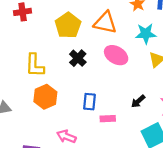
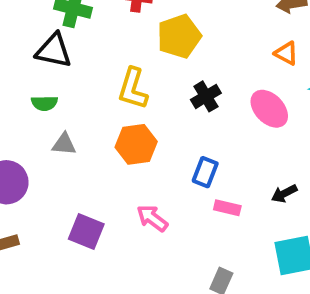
orange triangle: (105, 23) -> (286, 53), moved, size x0.6
yellow pentagon: (68, 25) -> (179, 36), moved

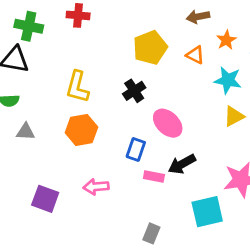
yellow pentagon: (179, 36) -> (150, 48), moved
pink ellipse: (269, 109) -> (168, 123), moved
black arrow: (284, 193) -> (182, 164), moved, size x1.4
pink arrow: (152, 218) -> (96, 187), turned -40

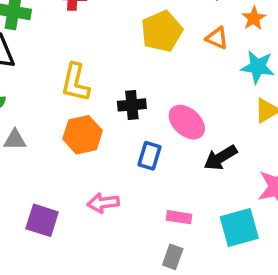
black cross: (134, 91) -> (132, 105), moved, turned 30
black arrow: (182, 164) -> (220, 158), moved
pink rectangle: (154, 176) -> (179, 217), moved

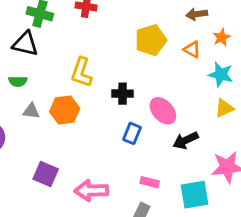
orange hexagon: (83, 135) -> (65, 110), moved
pink arrow: (103, 203) -> (91, 191), moved, size x1.4

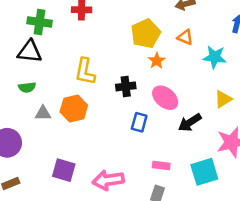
orange star: (222, 37) -> (157, 61), moved
yellow triangle: (224, 108) -> (223, 99), moved

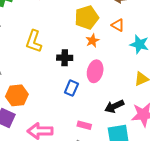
pink ellipse: (165, 98) -> (95, 71), turned 55
orange hexagon: (74, 108) -> (17, 95), moved
black arrow: (190, 122) -> (114, 106), moved

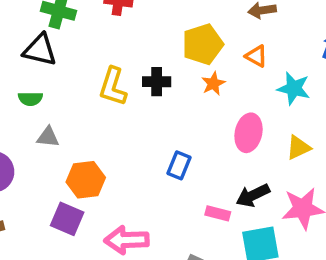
black cross: (65, 58) -> (157, 82), moved
pink ellipse: (95, 71) -> (249, 133), moved
pink rectangle: (84, 125) -> (218, 213), moved

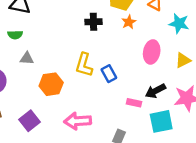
yellow L-shape: (113, 87) -> (84, 65), moved
blue rectangle: (179, 165) -> (109, 74), turned -49
purple square: (67, 219) -> (29, 121), moved, turned 30

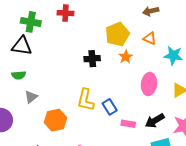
gray triangle: (27, 58) -> (31, 97), turned -40
pink rectangle: (134, 103) -> (128, 124), moved

